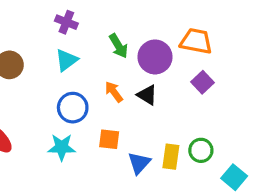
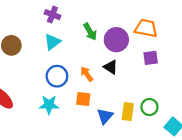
purple square: (202, 82) -> (151, 58), turned 35
orange arrow: (114, 92) -> (87, 74), moved

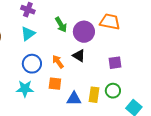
purple square: (151, 58) -> (115, 63), moved
blue triangle: (105, 116) -> (74, 99), turned 49

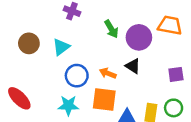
cyan triangle: (28, 34) -> (61, 47), moved
orange arrow: (58, 62) -> (108, 73), turned -32
orange square: (55, 84) -> (104, 100), size x1.5

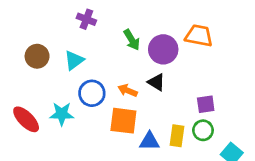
purple square: (176, 74) -> (206, 104), moved
cyan star: (68, 106) -> (62, 114), moved

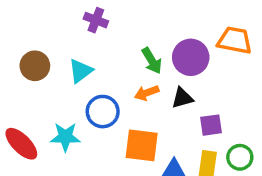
green arrow: (132, 40) -> (152, 61), moved
black triangle: (156, 82) -> (182, 98), turned -48
orange arrow: (128, 91) -> (147, 93), moved, turned -42
purple square: (206, 104) -> (211, 125), moved

